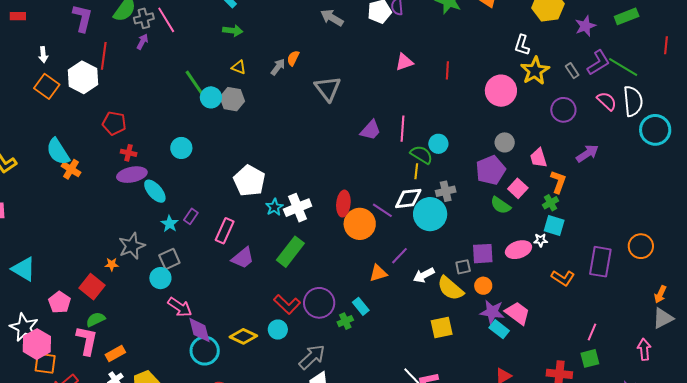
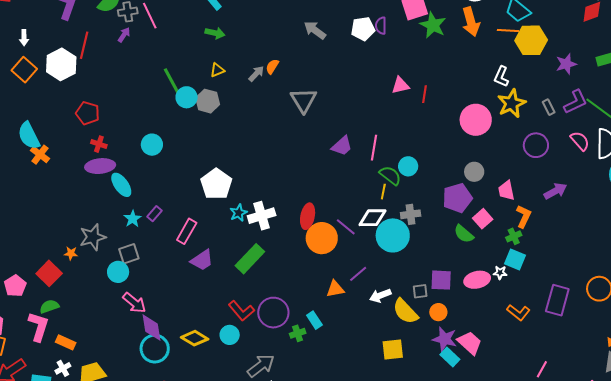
pink triangle: (404, 62) -> (400, 85), moved
yellow triangle: (239, 67) -> (217, 70), turned -49
orange rectangle: (115, 353) -> (66, 342), turned 48

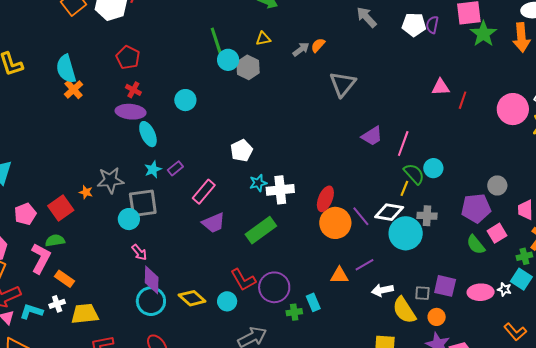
pink circle: (476, 120) -> (513, 109), moved
white pentagon: (216, 184) -> (241, 151), size x0.7
gray square: (129, 254) -> (143, 203), size x1.4
pink arrow: (134, 303) -> (139, 252), size x0.7

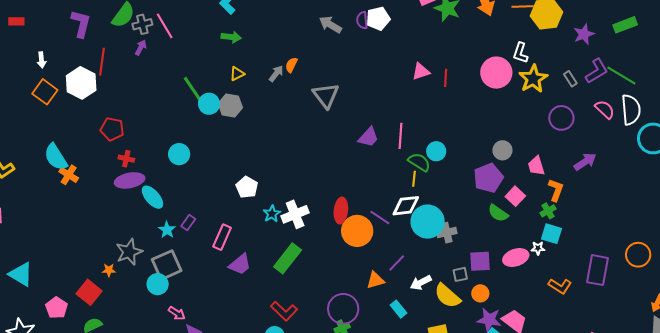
purple semicircle: (432, 25) -> (362, 20), moved
gray cross: (427, 216) -> (447, 233), moved
purple circle: (274, 287) -> (343, 309), moved
cyan rectangle: (313, 302) -> (399, 309), moved

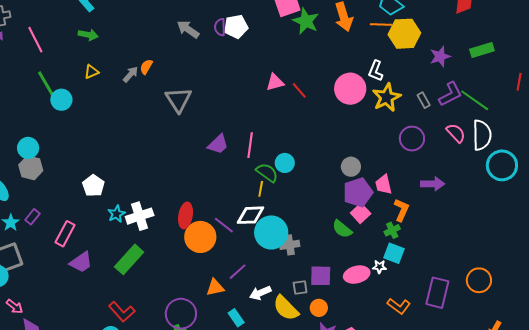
pink line: (165, 26) -> (35, 40), moved
red line: (446, 78) -> (299, 90), turned -48
gray hexagon: (230, 106) -> (31, 168), moved
purple arrow: (585, 162) -> (433, 184), turned 30
purple pentagon: (488, 178) -> (358, 192), moved

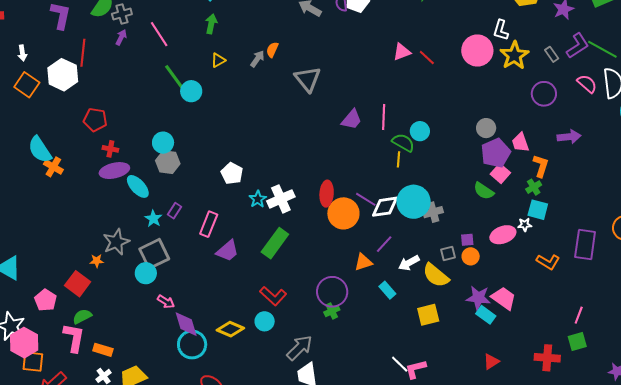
green arrow: (88, 35) -> (211, 24), turned -84
white diamond: (251, 215) -> (385, 207), moved
purple square: (321, 276) -> (467, 240), size x0.6
orange circle: (319, 308) -> (471, 256), moved

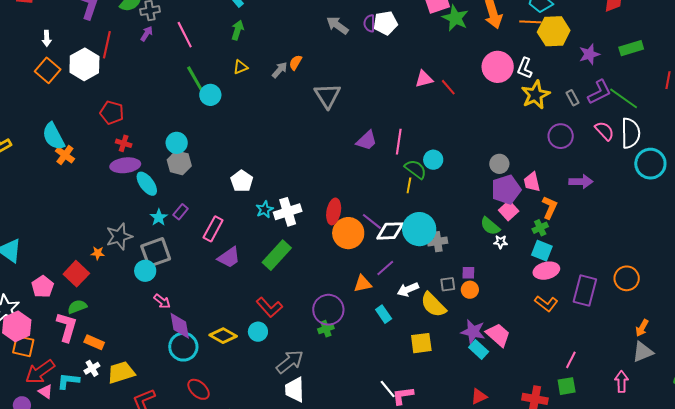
pink circle: (477, 51) -> (498, 67), moved
white star: (525, 225) -> (501, 242), moved
pink ellipse: (503, 235) -> (546, 271), moved

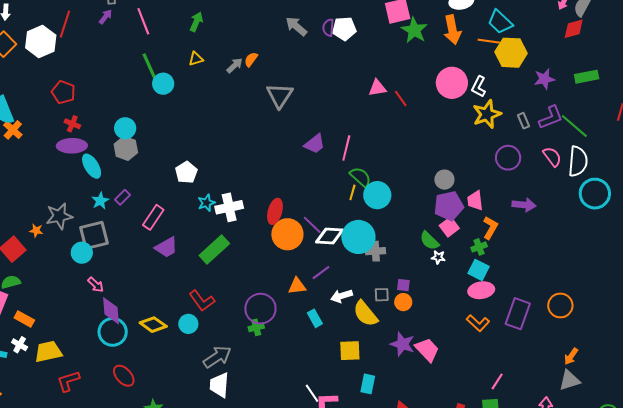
cyan circle: (433, 160) -> (377, 195), moved, size x1.4
cyan rectangle: (479, 349) -> (368, 384), moved, turned 54
white cross: (92, 368) -> (20, 345), turned -35

